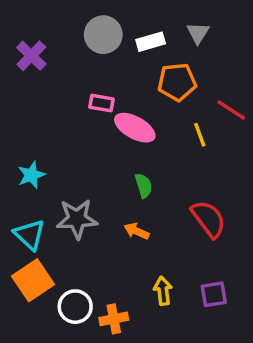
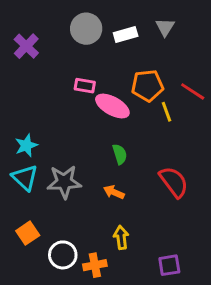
orange pentagon: (177, 82) -> (147, 86), moved
cyan triangle: (30, 235) -> (25, 178), moved
orange square: (33, 280) -> (28, 233), size x0.7
yellow arrow: (163, 291) -> (121, 237), moved
purple square: (214, 294) -> (169, 265), moved

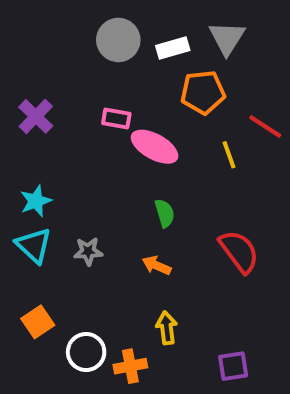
gray triangle: (165, 27) -> (227, 38), size x1.4
purple cross: (26, 46) -> (36, 116), moved
orange pentagon: (147, 86) -> (203, 92), moved
gray star: (64, 182) -> (88, 251), size x0.6

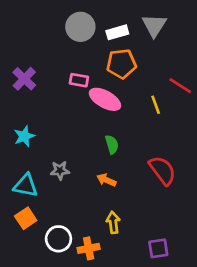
orange pentagon: (203, 92) -> (121, 64), moved
cyan triangle: (34, 245) -> (26, 185), moved, turned -32

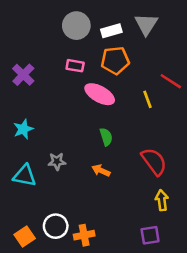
pink rectangle: (79, 80) -> (75, 66), moved
orange square: (26, 218) -> (25, 236), moved
yellow arrow: (113, 222) -> (162, 200), moved

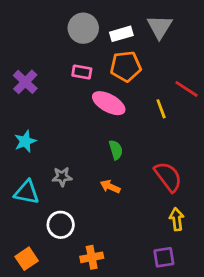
white circle: (56, 226) -> (61, 225), moved

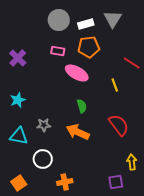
yellow line: (161, 109) -> (115, 85), moved
orange arrow: (110, 187) -> (78, 132), size x1.6
yellow arrow: (177, 219) -> (132, 162), moved

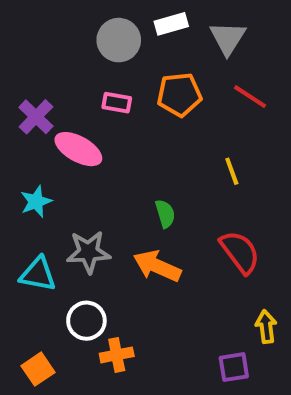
white rectangle: (86, 24) -> (171, 24), moved
red line: (132, 63) -> (250, 97), moved
pink ellipse: (77, 73) -> (78, 149), moved
gray star: (44, 125) -> (88, 252), size x1.5
orange cross: (65, 182) -> (117, 355), moved

